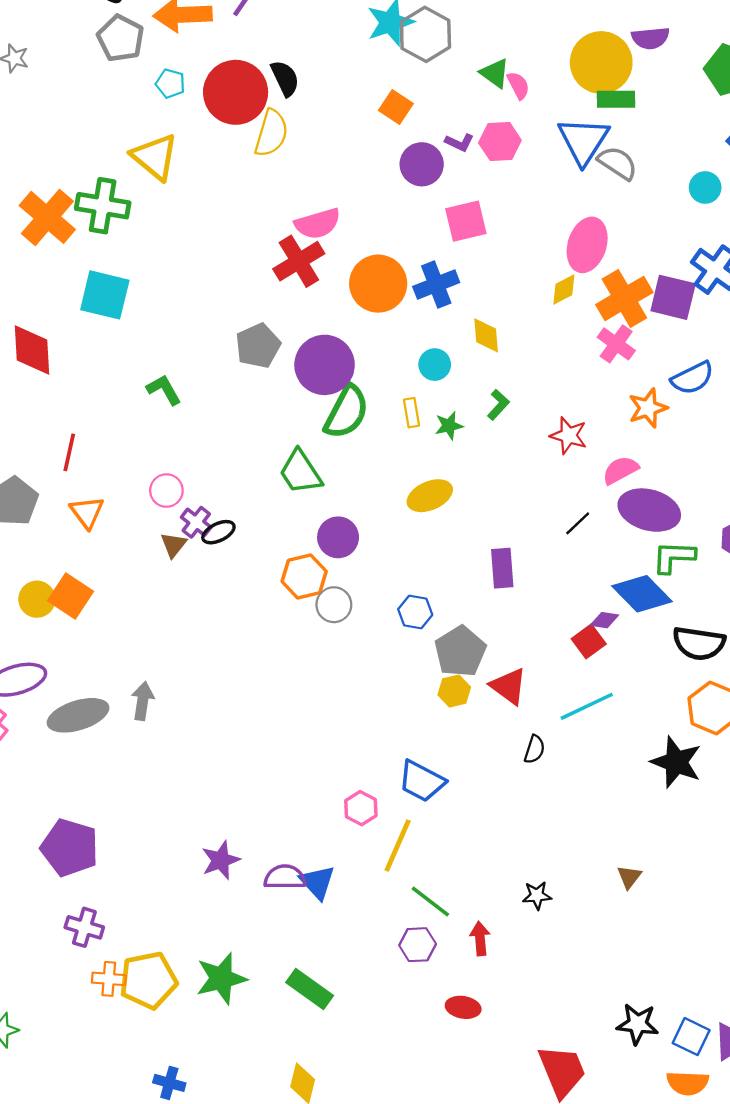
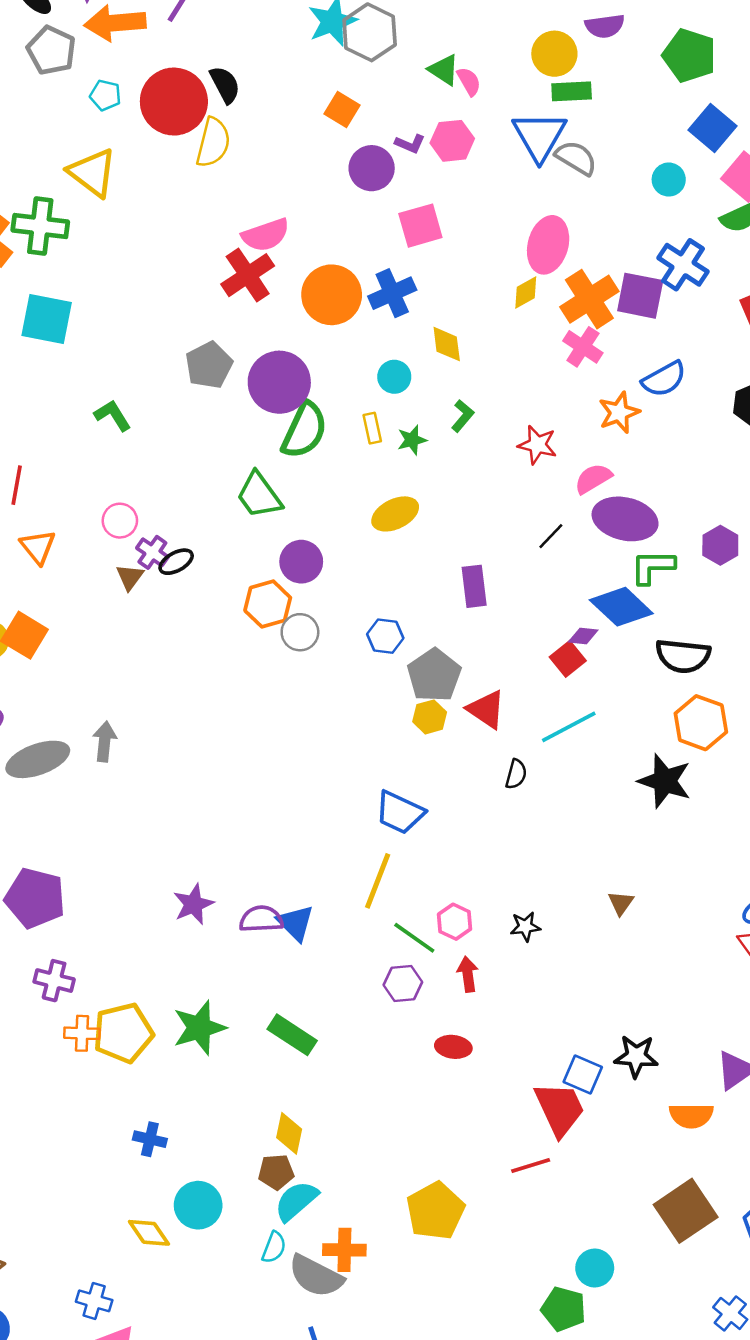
yellow circle: (601, 62) -> (554, 54), size x0.7
pink hexagon: (361, 808) -> (455, 922), moved
blue square: (691, 1037) -> (583, 1074), moved

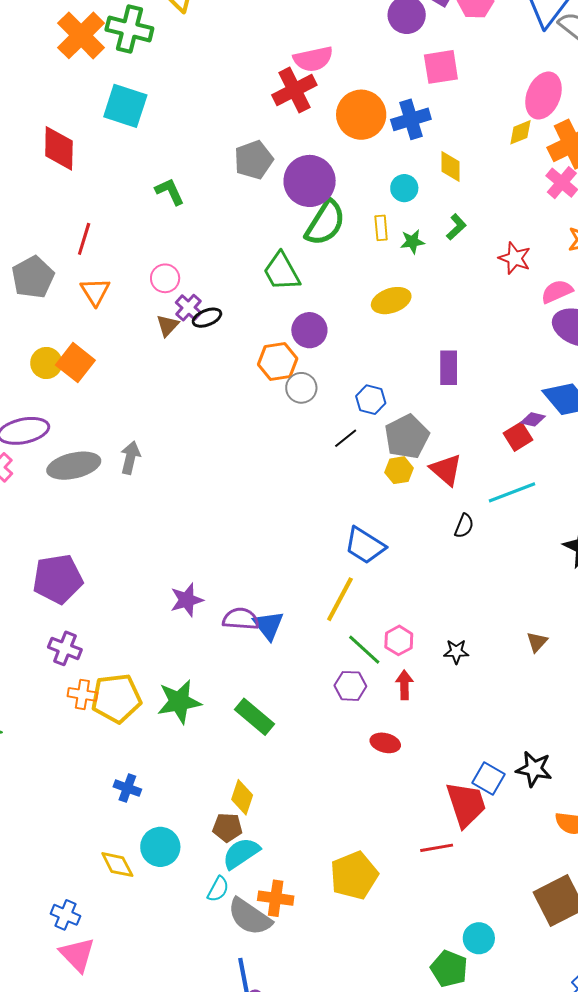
black line: (551, 536) -> (346, 438), moved
purple pentagon: (35, 898) -> (58, 579), turned -30

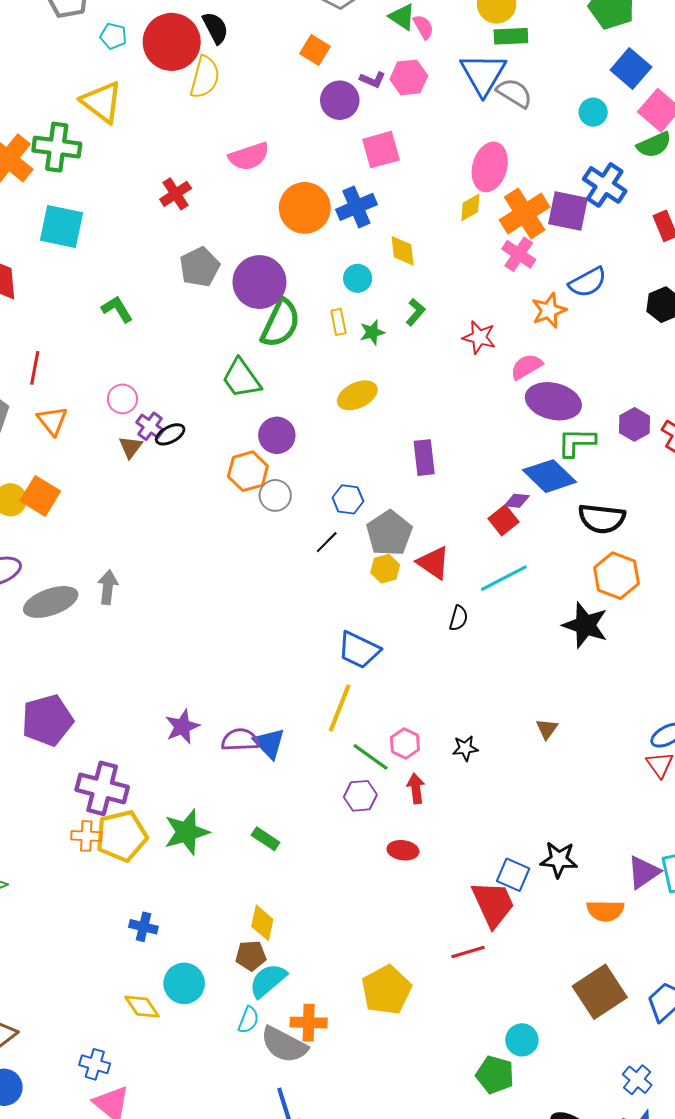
red cross: (294, 90) -> (176, 194), moved, size x0.7
purple cross: (65, 648) -> (102, 788), moved, size x1.5
green rectangle: (254, 717) -> (266, 839), size x0.7

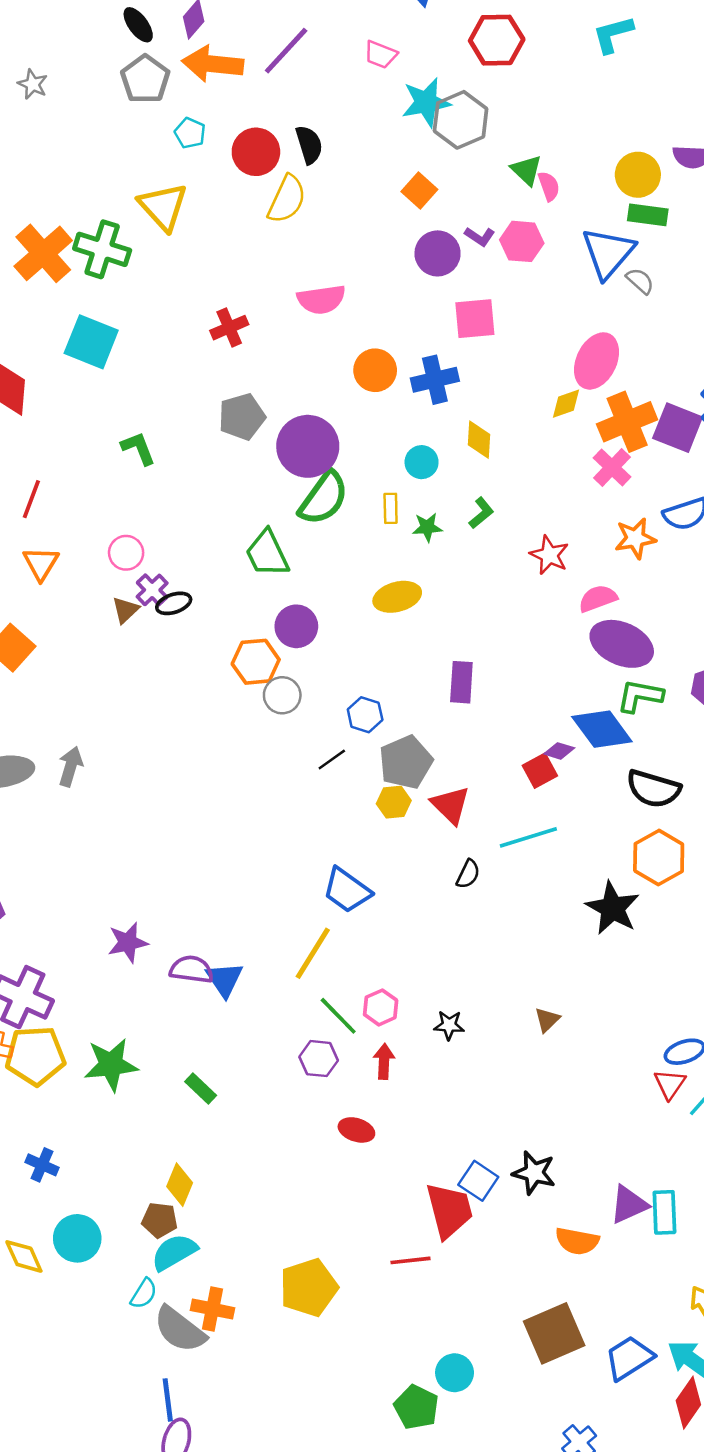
red circle: (172, 42) -> (256, 152), size x0.7
gray semicircle: (514, 93) -> (640, 281), size x0.7
orange circle: (305, 208) -> (375, 370), size x0.7

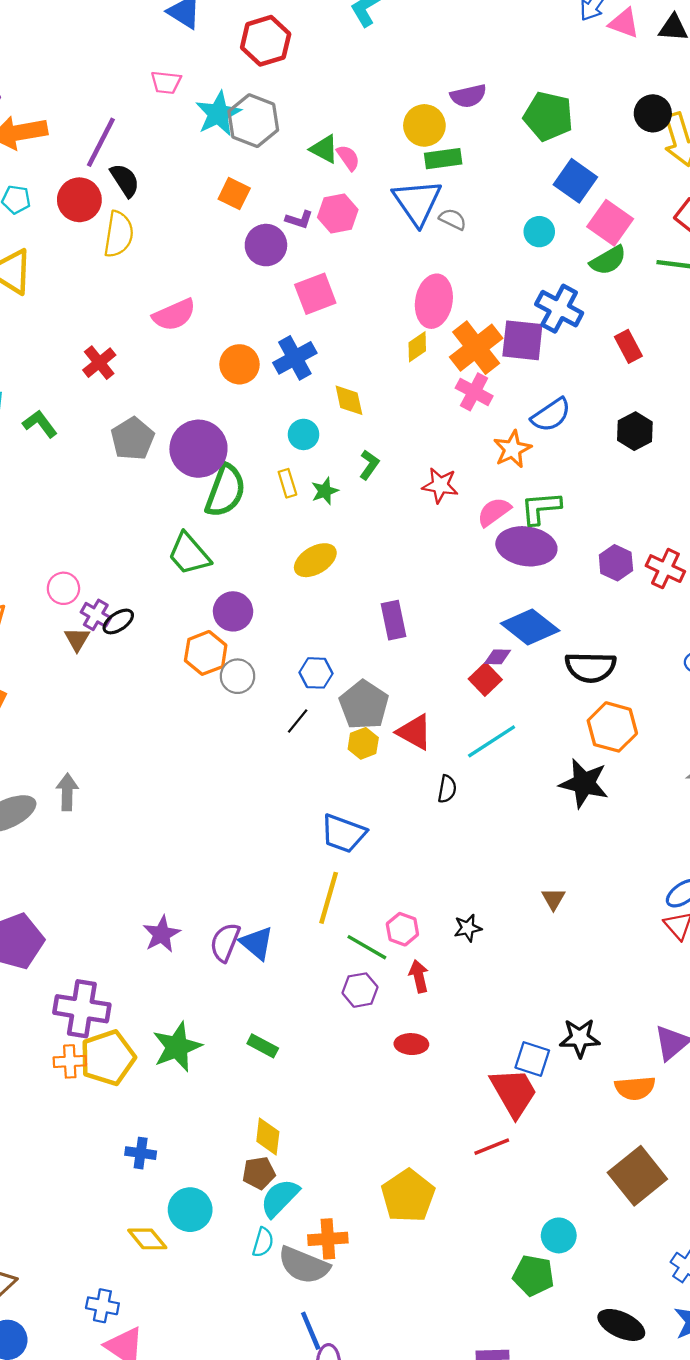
purple line: (286, 51) -> (101, 142), moved
green L-shape: (138, 448) -> (40, 424), moved
green L-shape: (640, 696) -> (541, 508), moved
purple semicircle: (192, 969) -> (225, 942), turned -60

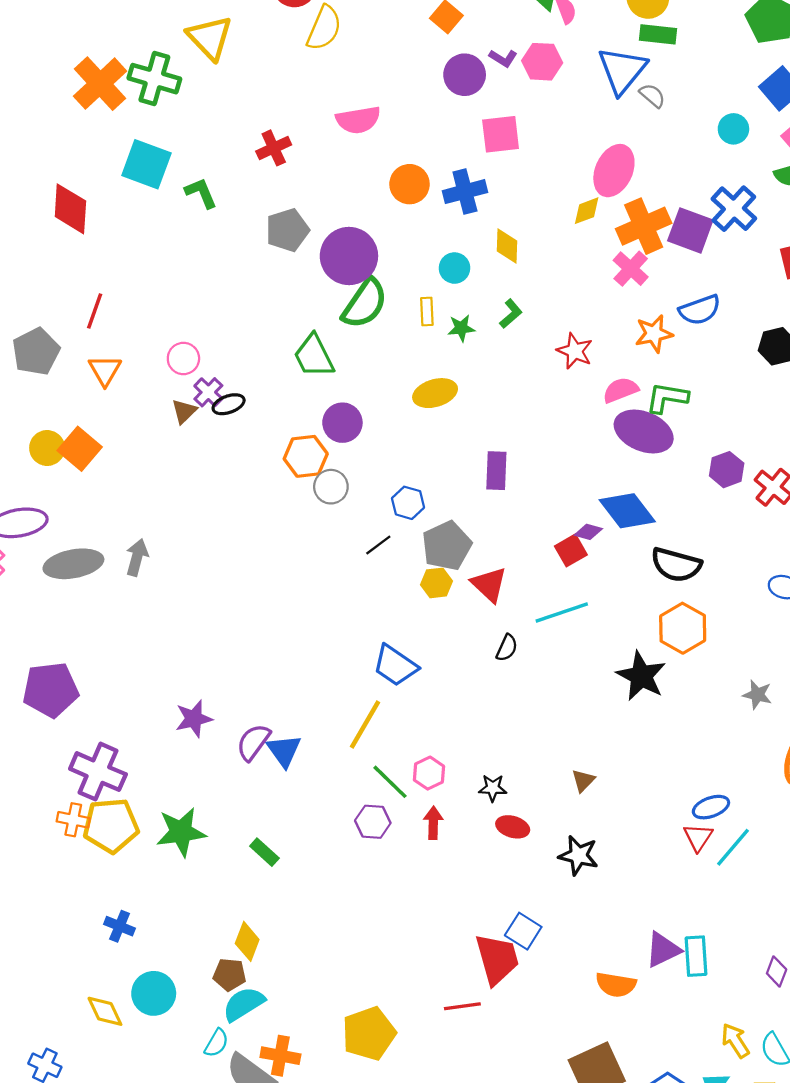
black star: (580, 1038) -> (578, 855), moved
red ellipse: (411, 1044) -> (513, 827), moved

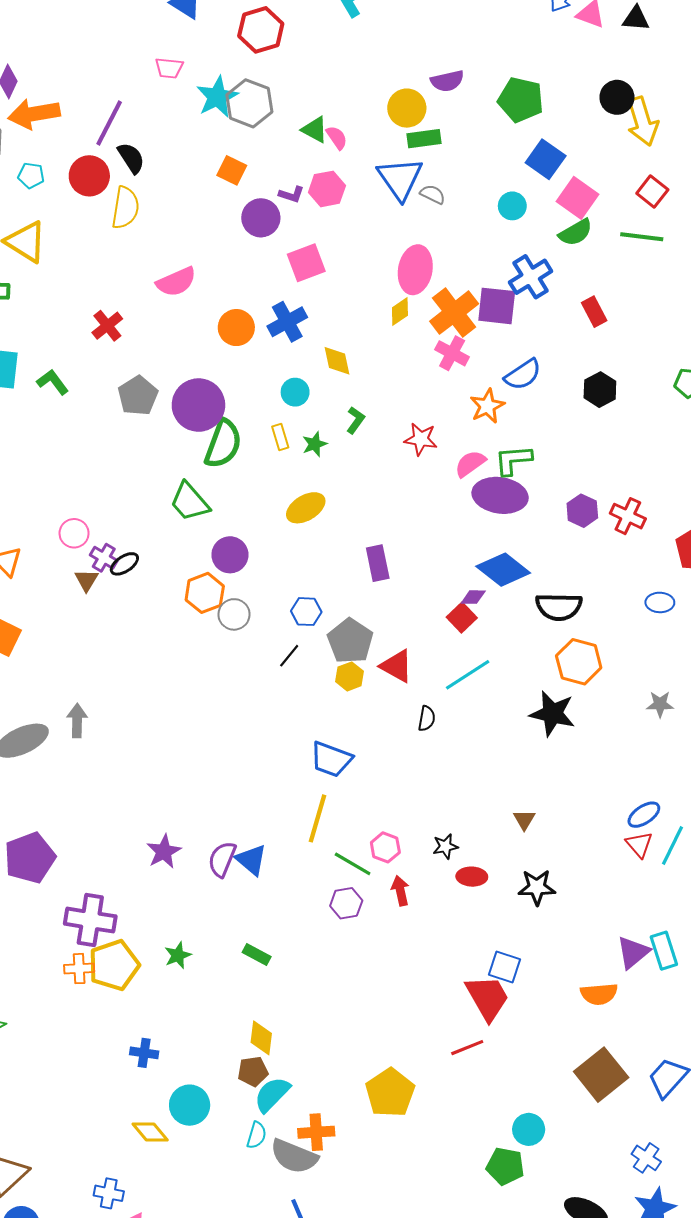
blue cross: (734, 209) -> (531, 277), turned 30
green star: (181, 832) -> (178, 955), size x0.6

